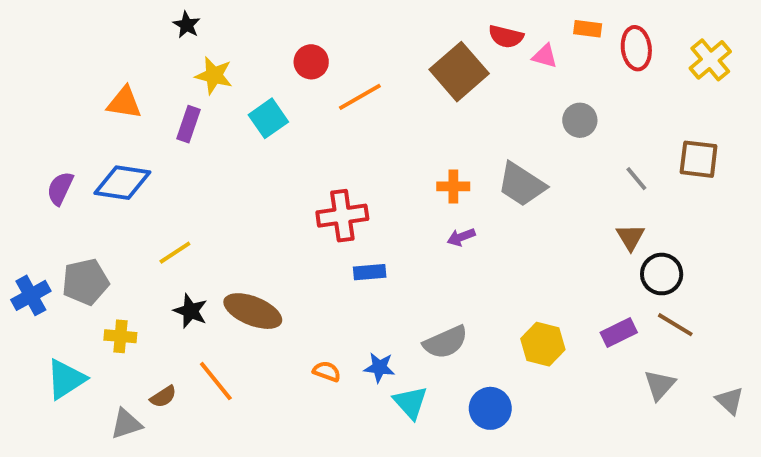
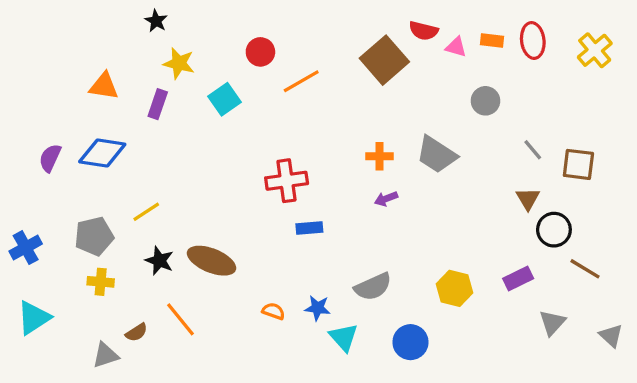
orange rectangle: (588, 29) -> (492, 40), moved
brown square: (699, 159) -> (578, 164), moved
gray pentagon: (85, 282) -> (94, 236), moved
brown line: (675, 325) -> (585, 269), moved
cyan triangle: (66, 379) -> (34, 318), moved

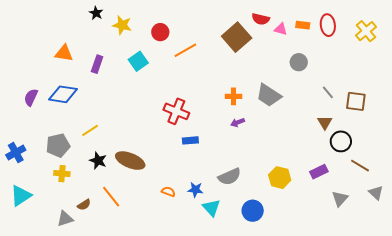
yellow star: (179, 63) -> (122, 25), moved
red cross: (287, 181) -> (176, 111), turned 30
gray triangle: (611, 336) -> (376, 193), moved

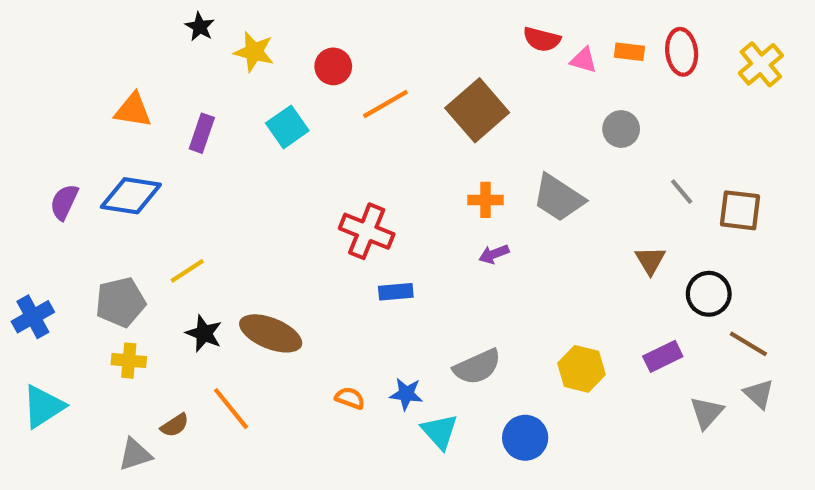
brown square: (237, 37) -> (477, 110), moved
brown triangle: (325, 122) -> (650, 260), moved
gray triangle: (376, 193) -> (759, 394), moved

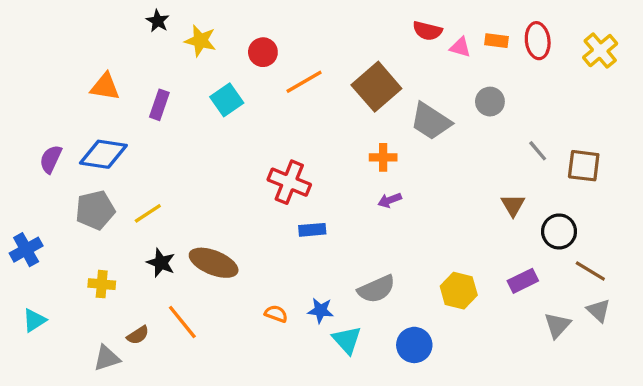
gray trapezoid: (559, 198) -> (431, 121), moved
gray pentagon: (120, 302) -> (95, 210), moved
cyan triangle: (43, 406) -> (34, 320), size x0.7

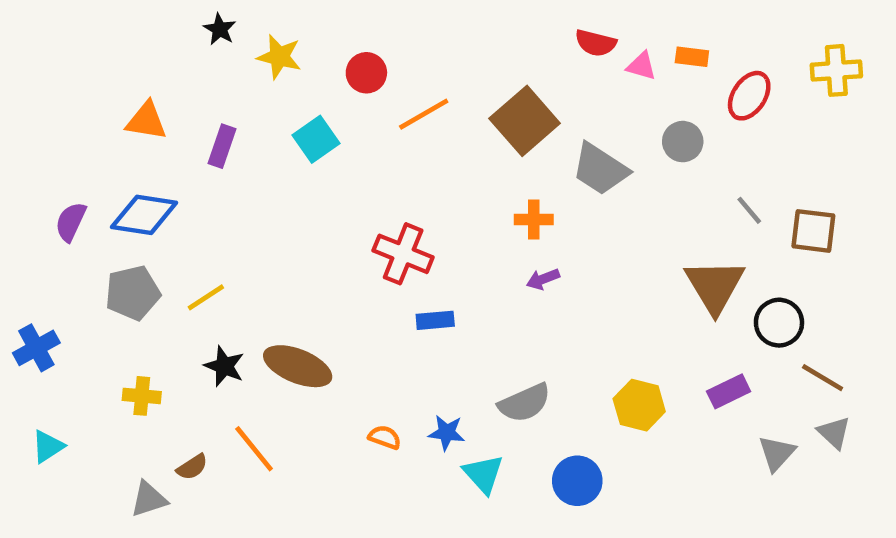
red ellipse: (538, 41) -> (749, 96), moved, turned 40
yellow cross: (600, 51) -> (836, 70), turned 36
brown triangle: (513, 205) -> (715, 286), size x1.8

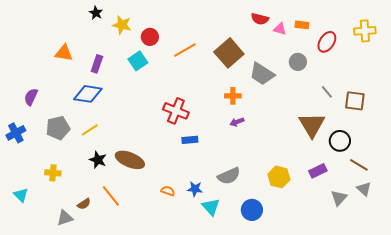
red circle: (366, 73) -> (150, 37), moved
blue diamond: (144, 215) -> (88, 94), moved
blue cross: (36, 348) -> (16, 133), moved
yellow cross: (142, 396) -> (53, 173), moved
cyan triangle: (48, 446) -> (21, 195), turned -42

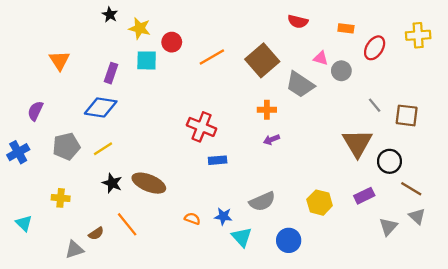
pink triangle: (280, 29) -> (321, 58), moved
orange triangle: (64, 53) -> (59, 60), moved, turned 48
cyan square: (138, 61) -> (147, 60), moved, turned 36

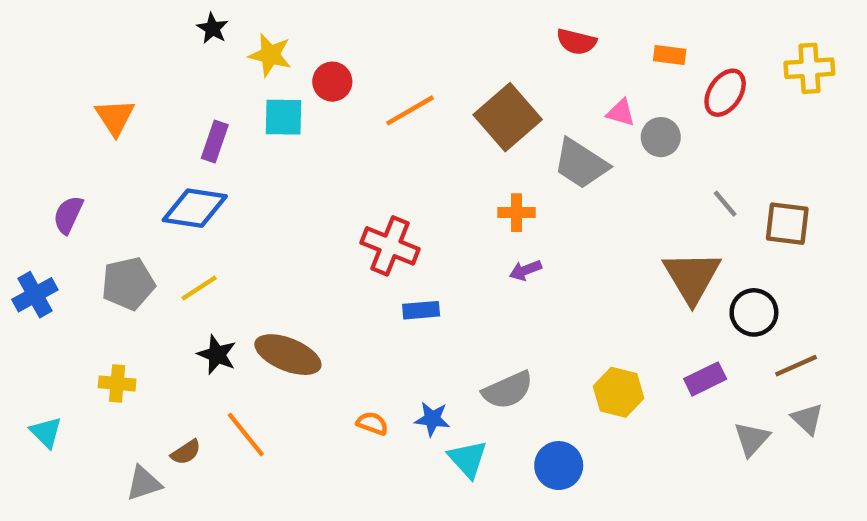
brown line: (411, 189) -> (796, 366), turned -55

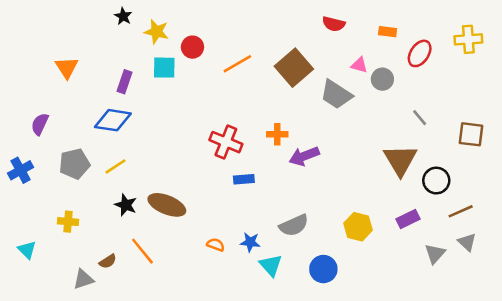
orange cross: (516, 213) -> (277, 134), moved
brown square: (787, 224) -> (471, 134), moved
purple arrow: (525, 270) -> (304, 156), size x1.6

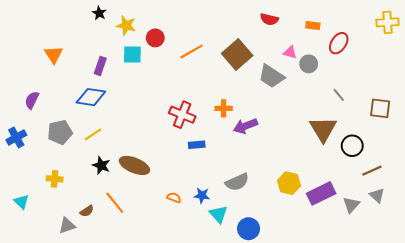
yellow cross: (468, 39) -> (387, 22), moved
purple rectangle: (408, 219) -> (321, 193), moved, size x1.5
blue circle: (323, 269) -> (249, 229), moved

